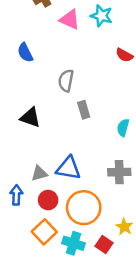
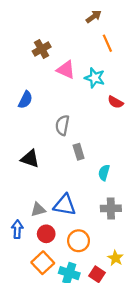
cyan star: (101, 16) -> (95, 78), moved
blue semicircle: (25, 53) -> (25, 100), turned -126
cyan semicircle: (123, 128) -> (104, 173), moved
orange circle: (84, 208) -> (79, 241), size x0.7

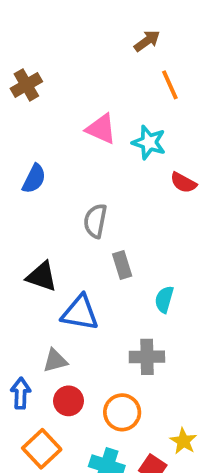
brown cross: (42, 49) -> (26, 85), moved
blue triangle: (65, 205) -> (80, 313), moved
gray cross: (111, 208) -> (147, 357), moved
orange square: (43, 263) -> (42, 449), moved

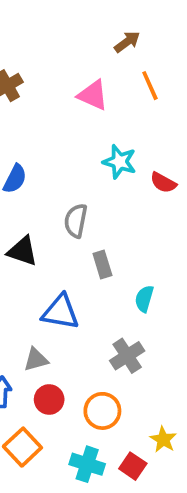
pink triangle: (101, 129) -> (93, 95), moved
cyan star: (149, 142) -> (120, 162), moved
black triangle: (42, 276) -> (22, 251), moved
gray cross: (147, 357) -> (127, 356), turned -32

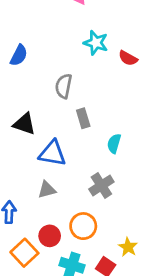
black triangle: (22, 251) -> (24, 124), moved
gray triangle: (36, 360) -> (47, 190), moved
red circle: (49, 400) -> (50, 236), moved

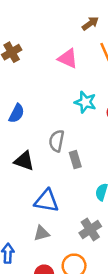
gray rectangle: (83, 118) -> (75, 160), moved
black triangle: (24, 124) -> (24, 161), moved

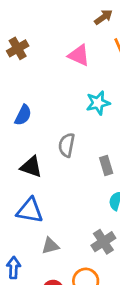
cyan star: (85, 102) -> (98, 103), turned -30
gray rectangle: (75, 160) -> (106, 165), moved
blue triangle: (47, 201) -> (30, 210), moved

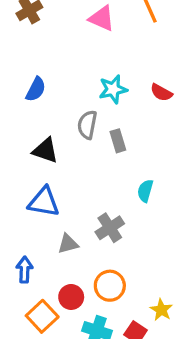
cyan star: (98, 103) -> (113, 89), moved
gray rectangle: (106, 165) -> (118, 141), moved
gray cross: (103, 242) -> (110, 228), moved

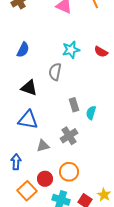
gray rectangle: (118, 141) -> (74, 105), moved
yellow star: (161, 310) -> (104, 195), moved

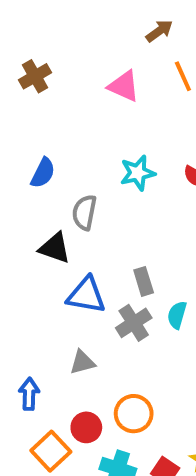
gray semicircle: (55, 72) -> (84, 212), moved
cyan semicircle: (91, 113) -> (177, 315), moved
blue triangle: (28, 120) -> (86, 295), moved
gray cross: (69, 136) -> (134, 323), moved

